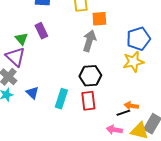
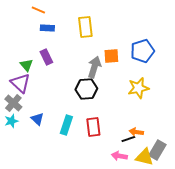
orange square: (99, 19) -> (111, 56), moved
blue pentagon: (138, 39) -> (142, 51), moved
black hexagon: (90, 76) -> (86, 89), moved

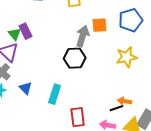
purple rectangle: (46, 57) -> (26, 31), moved
red rectangle: (93, 127) -> (78, 117), moved

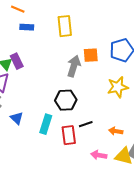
black hexagon: (75, 58) -> (66, 100), moved
black line: (117, 108) -> (86, 124), moved
red rectangle: (78, 117) -> (69, 135), moved

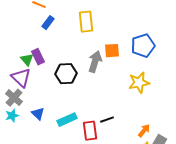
blue rectangle: (27, 27) -> (48, 23), turned -56
black hexagon: (66, 100) -> (66, 74), moved
cyan rectangle: (46, 124) -> (67, 120), turned 48
orange arrow: (116, 131) -> (144, 131), moved, turned 120

